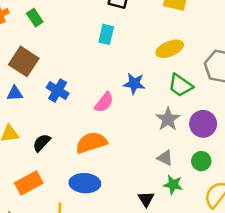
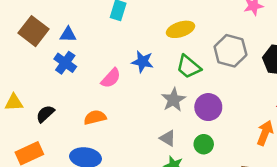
blue triangle: (15, 93) -> (68, 35), moved
orange semicircle: (91, 143) -> (95, 117), size x0.7

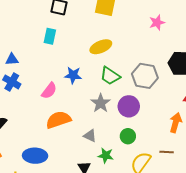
gray hexagon: (230, 51) -> (145, 76), moved
orange semicircle: (95, 117) -> (58, 120), moved, size x1.4
gray triangle: (168, 138) -> (90, 136), moved

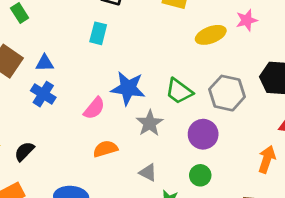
yellow ellipse: (101, 47) -> (211, 35), moved
blue star: (73, 75) -> (128, 88), size x1.4
gray star: (101, 103) -> (150, 123), moved
orange semicircle: (58, 120) -> (105, 149), size x0.7

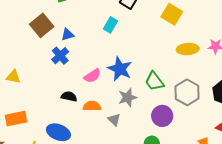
blue triangle: (45, 63) -> (68, 34), turned -32
black semicircle: (24, 151) -> (69, 96), moved, turned 42
gray triangle: (148, 173) -> (114, 120), moved

